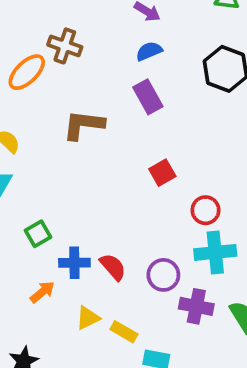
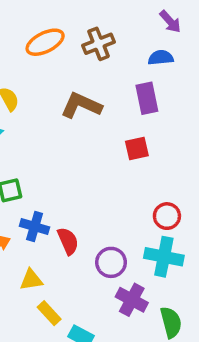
brown cross: (65, 46) -> (99, 44), moved, turned 32
red square: (162, 173) -> (137, 149), moved
yellow rectangle: (124, 332) -> (49, 313), moved

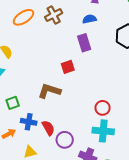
brown L-shape: (81, 105) -> (49, 91), moved
red square: (137, 149) -> (68, 67), moved
purple circle: (111, 262) -> (65, 140), moved

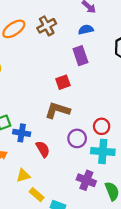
brown L-shape: (49, 91) -> (57, 110), moved
blue cross: (29, 122) -> (22, 133), moved
purple circle: (65, 140) -> (77, 138), moved

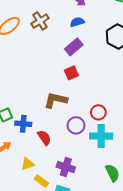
purple rectangle: (80, 56) -> (74, 47), turned 72
red square: (63, 82) -> (71, 73), moved
purple cross: (86, 180) -> (66, 167), moved

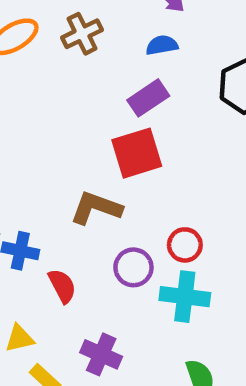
red square: (71, 73) -> (137, 153), size x1.6

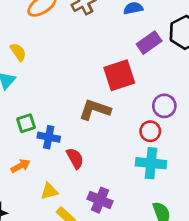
purple rectangle: (148, 98) -> (149, 43), moved
purple circle: (133, 267) -> (164, 106), moved

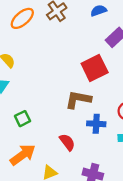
blue cross: (49, 137) -> (96, 124), moved
orange arrow: (21, 166) -> (23, 155), size x1.6

